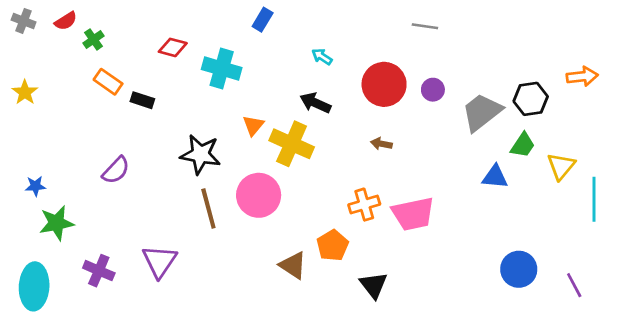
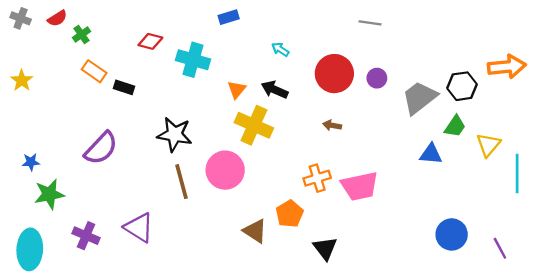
blue rectangle: (263, 20) -> (229, 17), turned 42
orange arrow: (582, 76) -> (507, 67), size x1.4
orange triangle: (253, 125) -> (237, 90), moved
purple semicircle: (116, 170) -> (101, 148), size x1.4
purple triangle: (160, 261) -> (139, 228), turned -32

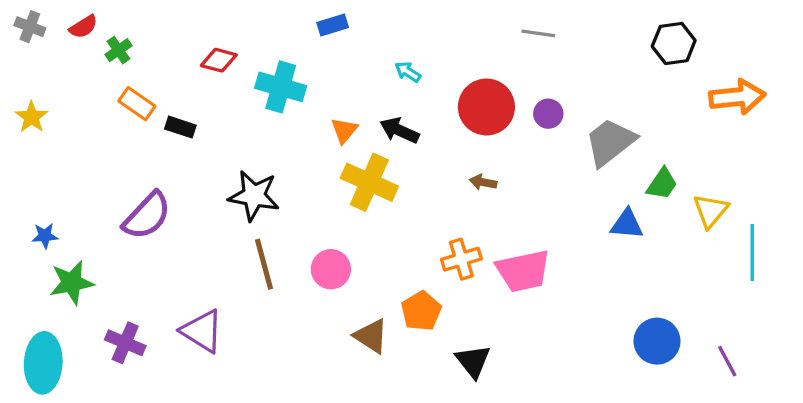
black hexagon: (462, 86) -> (674, 43), moved
pink circle: (225, 170) -> (331, 269), moved, size x0.7

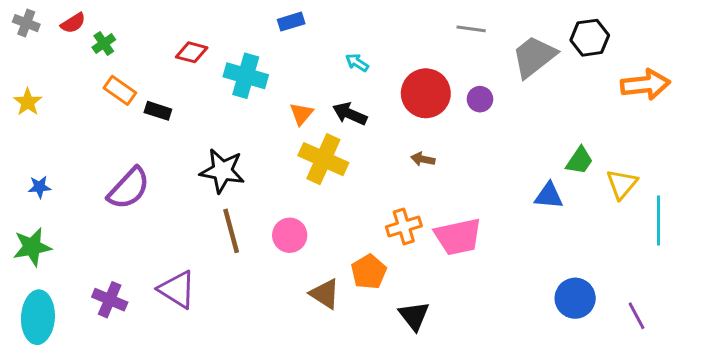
gray trapezoid: (610, 142) -> (534, 57), moved
blue star: (45, 236) -> (39, 187), moved
green star: (72, 283) -> (32, 247), moved

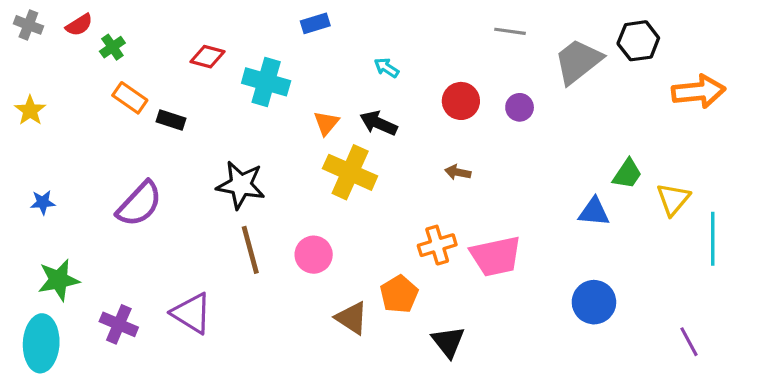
red circle: (426, 93) -> (461, 101), size x0.7
green star: (32, 247) -> (59, 280), moved
blue circle: (575, 298) -> (594, 302), moved

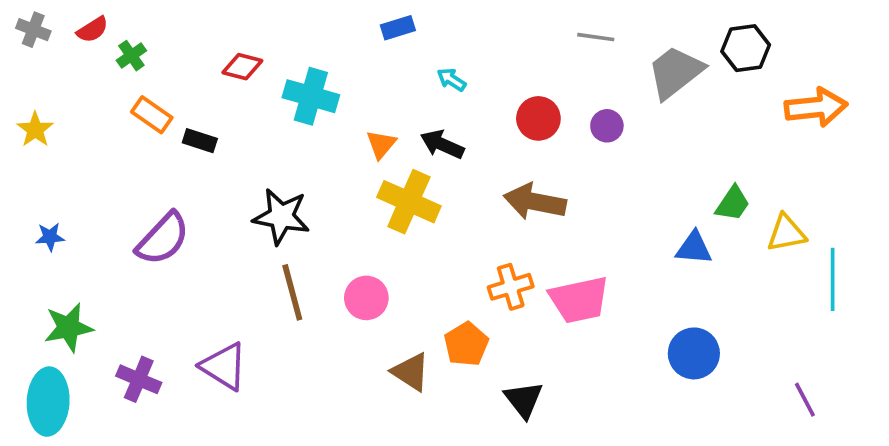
blue rectangle: (315, 23) -> (398, 28), moved
brown arrow: (458, 172) -> (535, 202), size x2.0
yellow triangle: (673, 199) -> (786, 233), turned 39

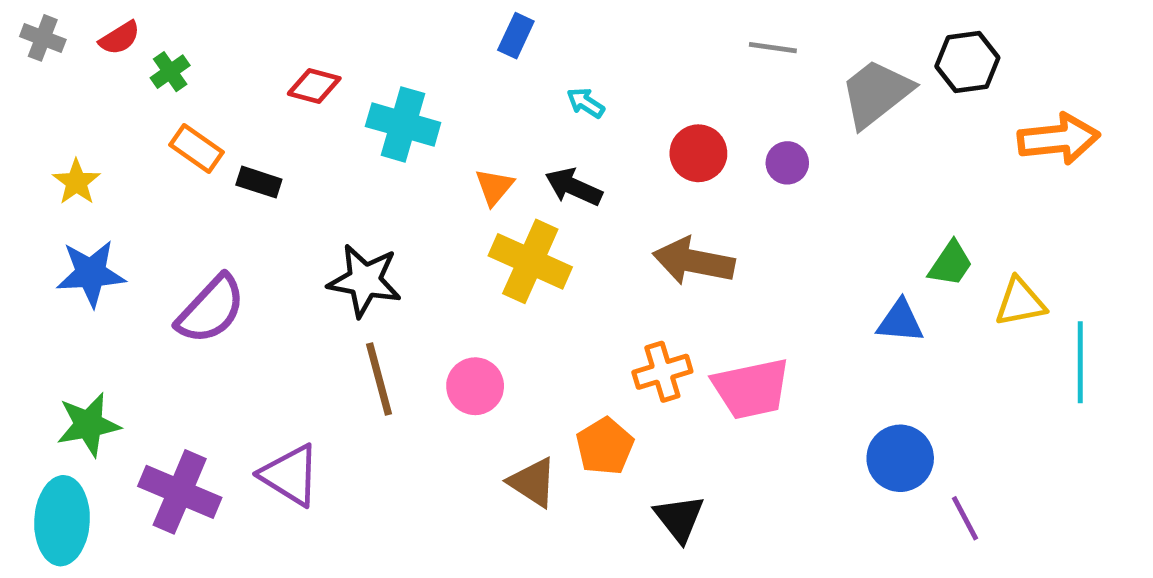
blue rectangle: (398, 28) -> (516, 36), turned -48
yellow star: (35, 130) -> (76, 182), moved
blue star: (50, 237) -> (91, 273), moved, size x1.8
purple cross: (139, 379) -> (180, 492), size x1.4
purple line: (805, 400) -> (965, 518), moved

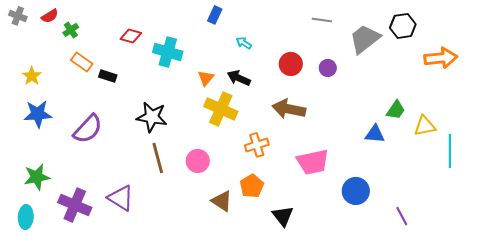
orange cross: (662, 372) -> (257, 145), moved
blue circle: (900, 458) -> (356, 191), moved
cyan ellipse: (62, 521) -> (26, 217), size x0.7

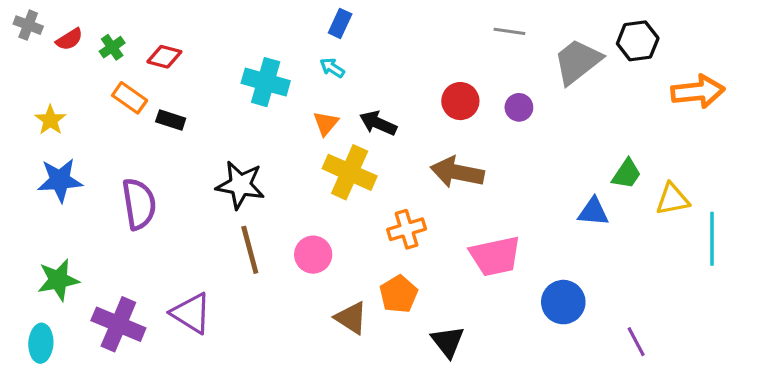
red semicircle: (50, 16) -> (69, 39), moved
red diamond: (131, 36) -> (164, 57), moved
cyan arrow: (244, 43) -> (332, 68), moved
purple semicircle: (88, 129) -> (139, 204), turned -52

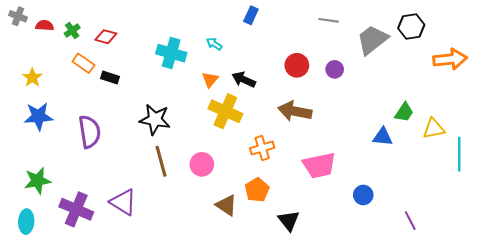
blue rectangle: (340, 23) -> (251, 15), moved
red semicircle: (69, 39) -> (45, 25), turned -144
blue circle: (563, 302) -> (363, 195), size x0.7

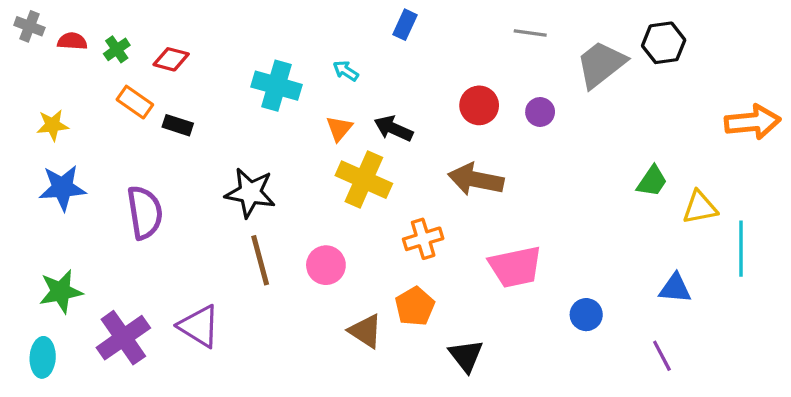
orange arrow: (450, 59) -> (753, 122), moved
yellow star: (32, 78) -> (53, 125), turned 30
blue triangle: (383, 137) -> (675, 288), moved
purple cross: (76, 209) -> (123, 338), turned 32

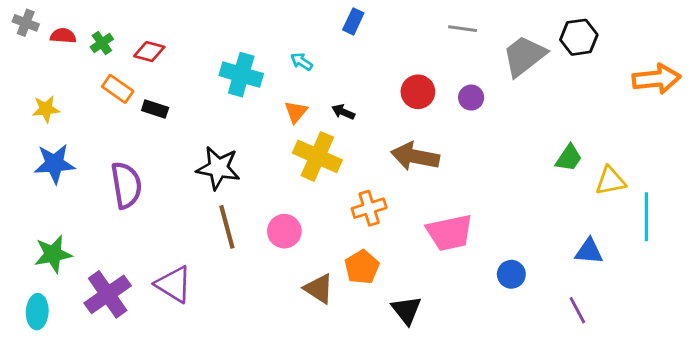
orange arrow: (753, 122) -> (656, 79), moved
black arrow: (393, 128) -> (343, 112), size x0.7

